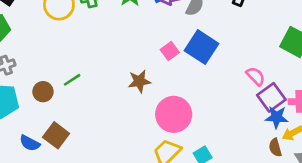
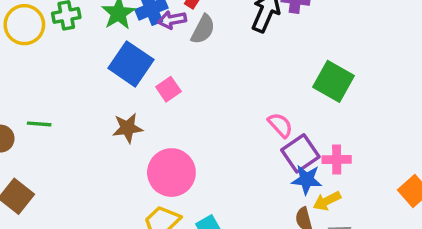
blue square: (201, 47) -> (131, 64), moved
green line: (72, 80) -> (39, 124), turned 36

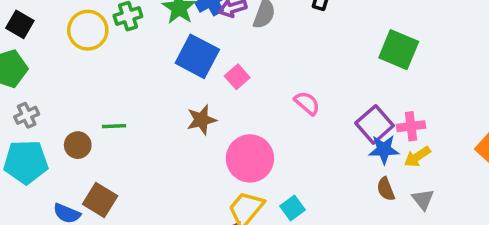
pink semicircle: (280, 125) -> (307, 103), moved
yellow arrow: (327, 201) -> (417, 157), moved

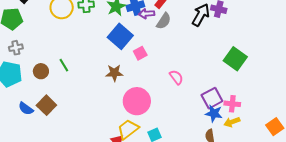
green line: (114, 126) -> (64, 65), turned 48

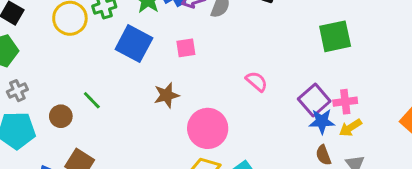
blue square: (120, 36) -> (134, 44), moved
pink square: (140, 53) -> (186, 48), moved, turned 32
green square: (235, 59) -> (335, 36), turned -35

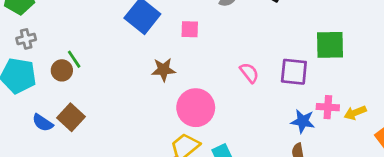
green line: (92, 100) -> (74, 59), moved
purple square: (314, 100) -> (294, 72), moved, turned 36
yellow arrow: (350, 128) -> (355, 113), moved

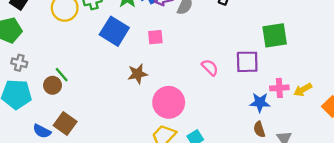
gray cross: (26, 39) -> (19, 63), turned 35

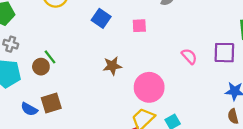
blue square: (114, 31) -> (101, 18), size x0.7
brown star: (138, 74) -> (112, 66), moved
brown square: (65, 124) -> (51, 103), turned 35

